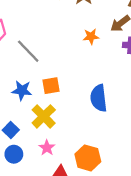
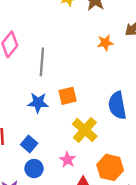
gray line: (28, 51) -> (42, 62), turned 52
yellow cross: (44, 116) -> (85, 130), moved

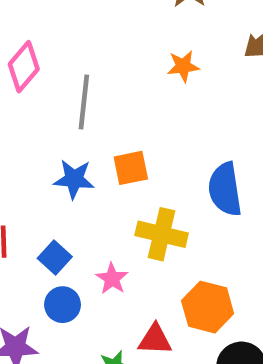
orange star: (105, 43) -> (183, 66), moved
yellow cross: (85, 130) -> (162, 234), turned -30
pink star: (67, 160) -> (112, 279), moved

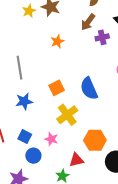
orange square: (131, 168) -> (57, 88), moved
yellow cross: (162, 234) -> (67, 115), turned -35

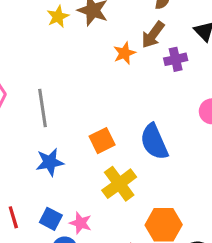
orange star: (57, 41) -> (124, 53), moved
pink star: (51, 139) -> (81, 223), moved

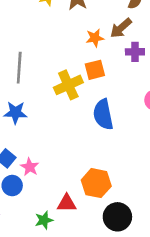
orange square: (102, 141) -> (95, 70), moved
yellow cross: (119, 184) -> (68, 85), moved

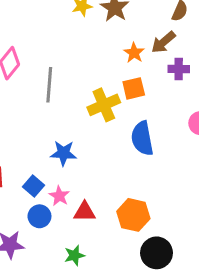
orange star: (95, 38) -> (134, 53), turned -30
blue star: (15, 113) -> (63, 153), moved
red triangle: (67, 203) -> (85, 212), moved

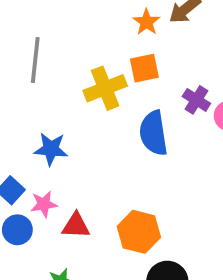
purple cross: (179, 69) -> (196, 100), moved, turned 30
pink star: (59, 196) -> (44, 204), turned 30

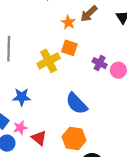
orange square: (144, 68) -> (69, 48), turned 35
blue semicircle: (153, 133) -> (77, 103), moved, turned -30
red triangle: (76, 226) -> (39, 138), turned 42

